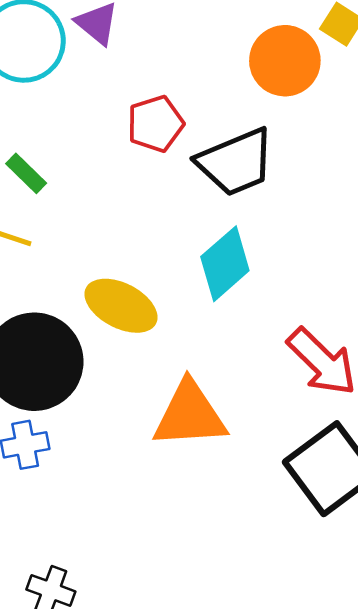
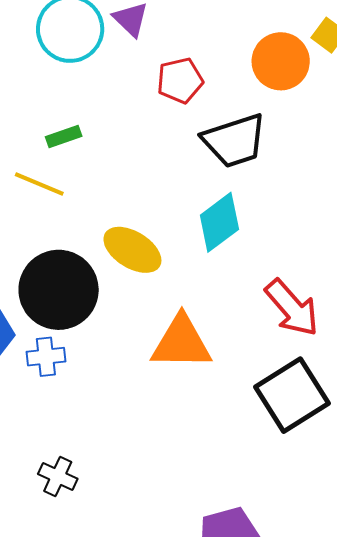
red pentagon: (155, 124) -> (180, 80), moved
green rectangle: (26, 173) -> (64, 136), turned -68

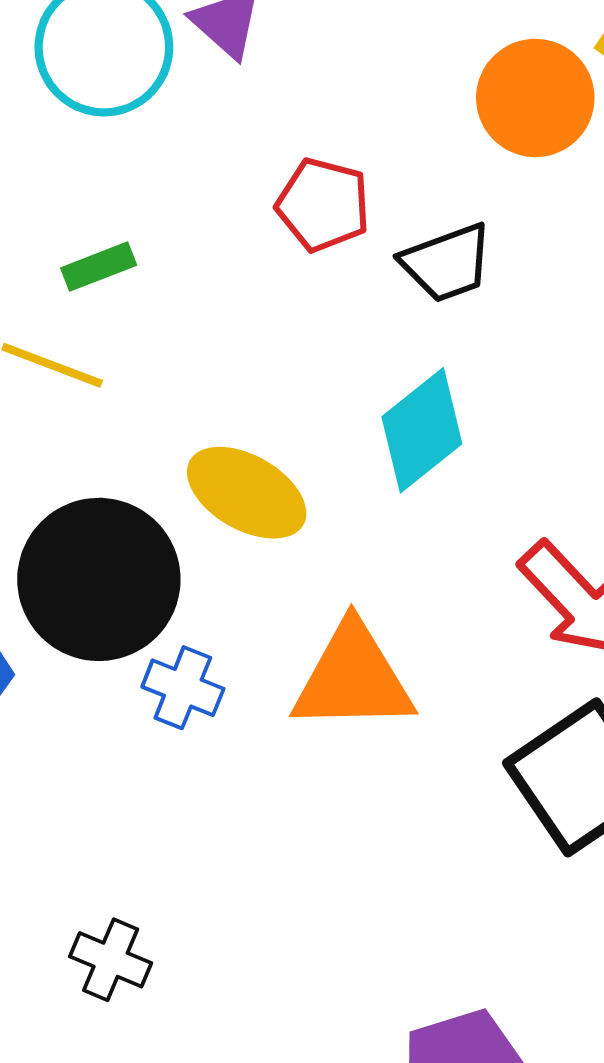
red pentagon: (180, 80) -> (323, 205), moved, turned 30
black trapezoid: (234, 141) -> (447, 263), size x0.7
blue cross: (46, 357) -> (183, 688), moved, turned 30

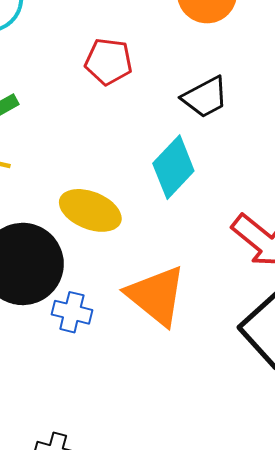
black trapezoid: (447, 263) -> (205, 97), moved
orange triangle: (353, 678) -> (156, 296), turned 48

